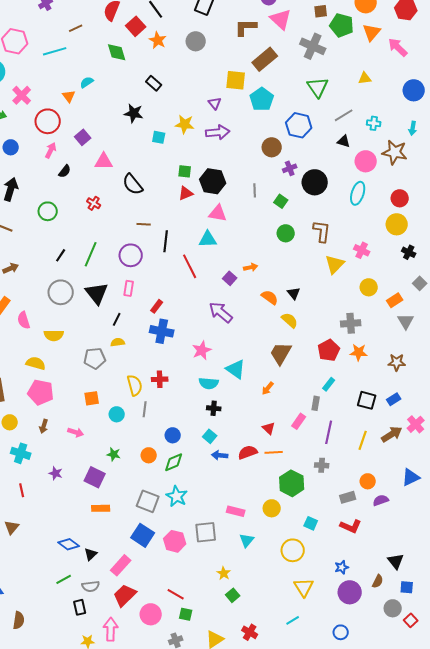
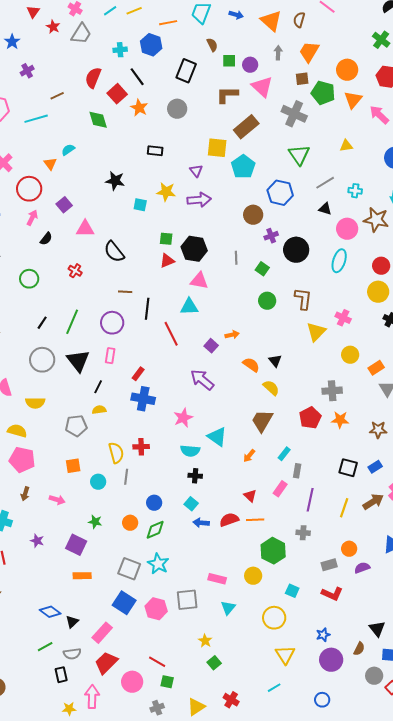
black rectangle: (154, 83) -> (155, 151), moved, turned -35
cyan rectangle: (329, 384) -> (284, 454), moved

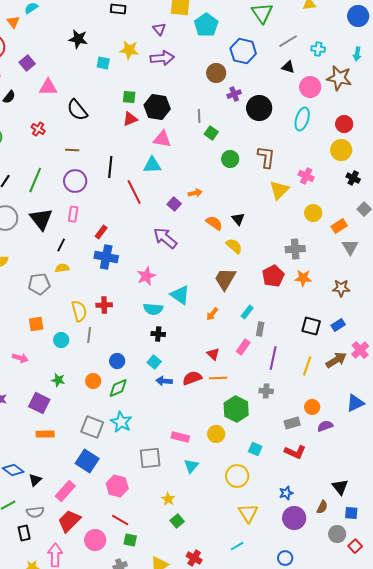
green square: (262, 269) -> (211, 133), moved
brown line: (125, 292) -> (72, 150), moved
pink hexagon: (156, 609) -> (117, 486), moved

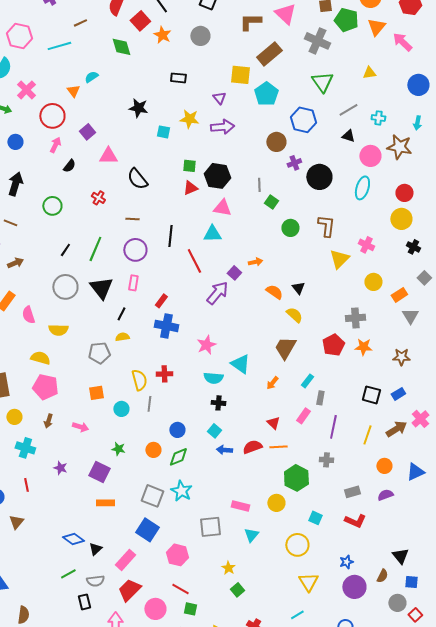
purple arrow: (165, 238) -> (217, 293), moved, turned 90
orange circle: (312, 407) -> (384, 466), moved

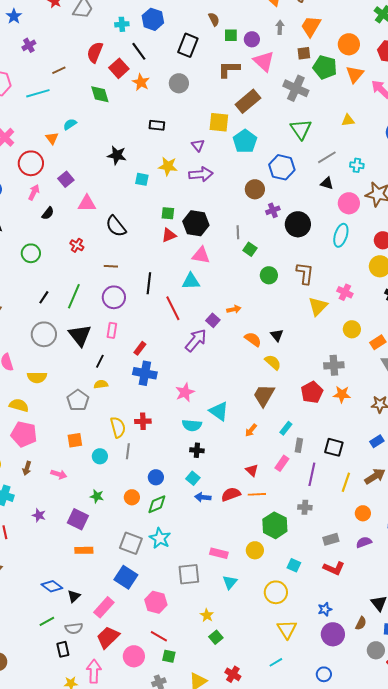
gray pentagon: (99, 353) -> (78, 400), turned -30
black square: (371, 395) -> (334, 447), moved

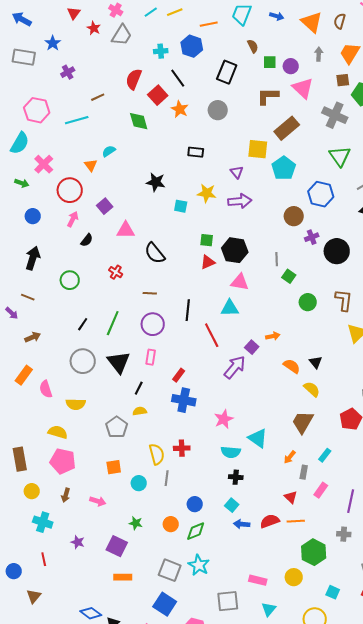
gray rectangle: (299, 445) -> (304, 472), moved

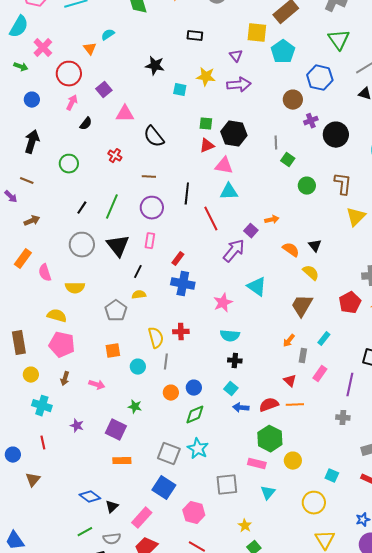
pink triangle: (240, 282) -> (224, 166), moved
cyan triangle: (258, 438) -> (257, 287), moved
orange circle: (171, 524) -> (171, 393), moved
green hexagon: (314, 552) -> (270, 439), moved

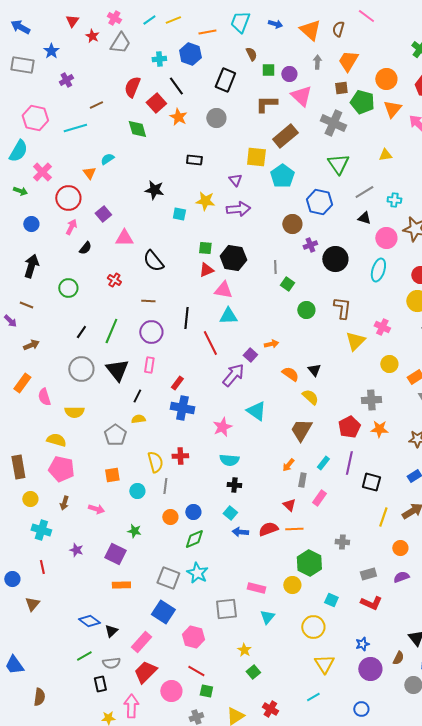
purple line: (350, 385) -> (349, 463), moved
green hexagon: (270, 439) -> (309, 563), moved

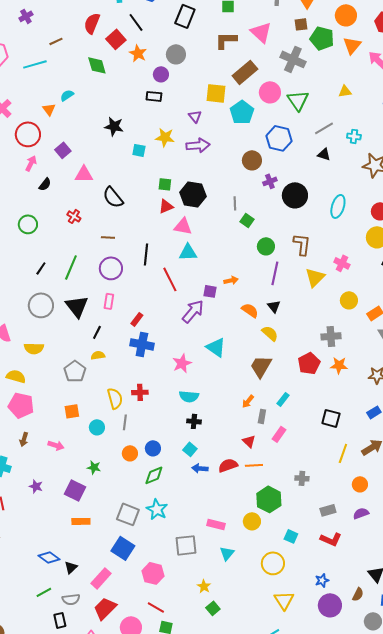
purple circle: (289, 74) -> (161, 74), moved
pink circle: (386, 238) -> (270, 92), moved
purple square: (250, 355) -> (210, 291), turned -32
purple line: (349, 463) -> (275, 273), moved

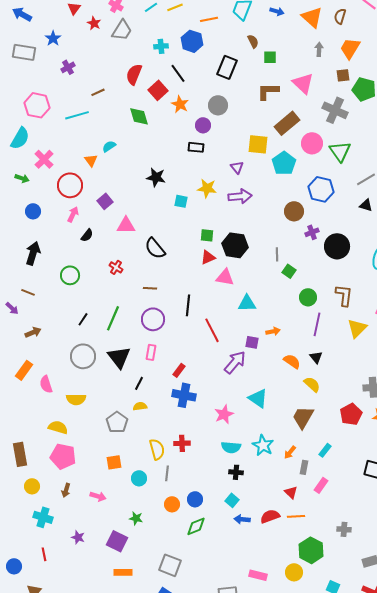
cyan triangle: (188, 252) -> (247, 303), moved
cyan star: (157, 509) -> (263, 445), moved

